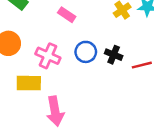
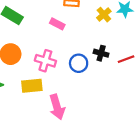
blue circle: (86, 52) -> (79, 63), moved

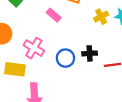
black cross: (101, 53) -> (90, 53), turned -32

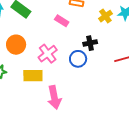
pink cross: (34, 48) -> (48, 54), turned 30
black cross: (90, 53) -> (90, 43), moved

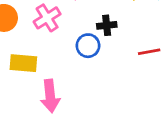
pink cross: (48, 54) -> (47, 18), moved

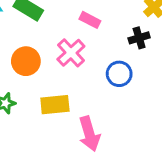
black cross: (107, 25) -> (139, 38), moved

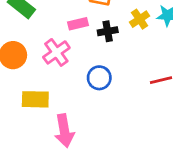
pink rectangle: (90, 20) -> (78, 24), turned -48
black cross: (139, 38) -> (108, 31), moved

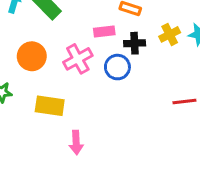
blue circle: (99, 78) -> (117, 67), moved
pink arrow: (64, 131) -> (76, 142), size x0.7

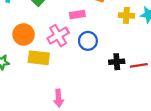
yellow cross: (170, 34) -> (126, 15), turned 32
black cross: (135, 43) -> (117, 62), moved
yellow rectangle: (50, 106) -> (39, 58), moved

